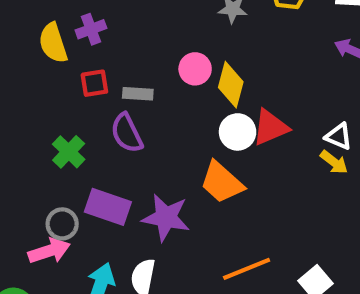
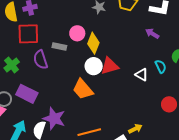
red square: (94, 83) -> (28, 34), size x1.6
gray rectangle: (138, 94) -> (59, 46), moved
yellow arrow: (334, 162) -> (135, 129), moved, turned -72
purple star: (166, 218) -> (54, 119), moved

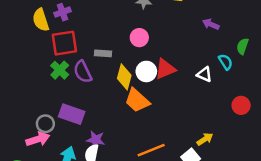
pink circle: (77, 33) -> (139, 38), moved
yellow diamond: (93, 43) -> (124, 77), moved
green cross: (12, 65) -> (60, 70), moved
purple star: (54, 119) -> (96, 140), moved, size x0.7

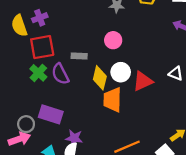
red triangle: (165, 69) -> (143, 81), moved
orange trapezoid: (137, 100) -> (113, 100), turned 50

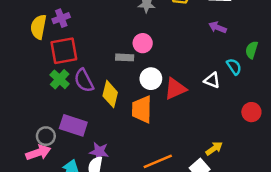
yellow semicircle: (19, 26) -> (38, 27), turned 30
gray rectangle: (79, 56) -> (125, 57), moved
yellow diamond: (100, 78) -> (110, 94), moved

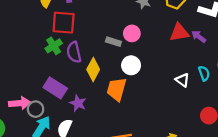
red triangle: (175, 89) -> (179, 32), moved
gray circle: (46, 136) -> (36, 109), moved
purple star: (99, 152) -> (78, 103), moved

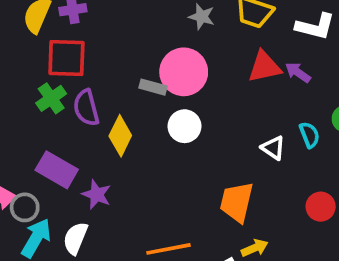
pink circle: (132, 33) -> (184, 72), size x1.6
orange trapezoid: (117, 89) -> (237, 202), moved

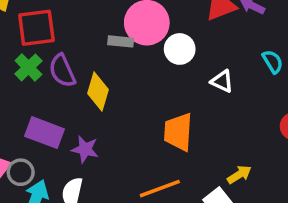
white circle: (184, 126) -> (180, 49), moved
white triangle: (273, 148) -> (222, 81), moved
orange trapezoid: (237, 202) -> (178, 132), moved

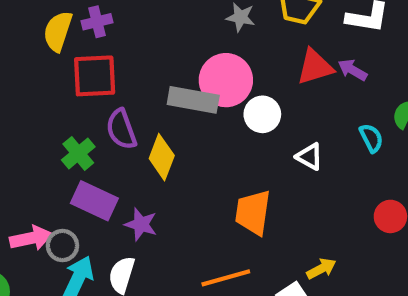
gray rectangle: (121, 41) -> (193, 100), size x1.6
green cross: (28, 67) -> (78, 153), moved

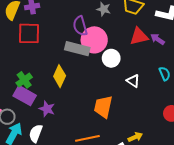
purple semicircle: (121, 129) -> (80, 26), moved
green cross: (78, 153) -> (24, 80), moved

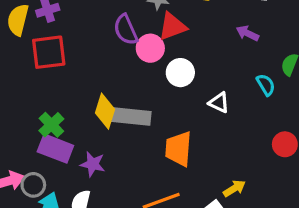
red triangle: (139, 36) -> (172, 26), moved
pink circle: (94, 40) -> (150, 48), size x0.7
gray rectangle: (77, 49) -> (131, 116), moved

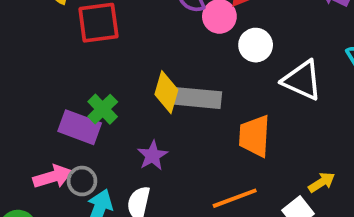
white triangle: (219, 103) -> (302, 80), size x1.6
purple rectangle: (55, 149) -> (80, 127), moved
purple star: (93, 164) -> (152, 156), turned 30

